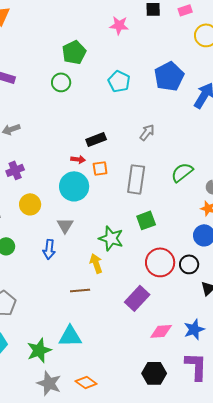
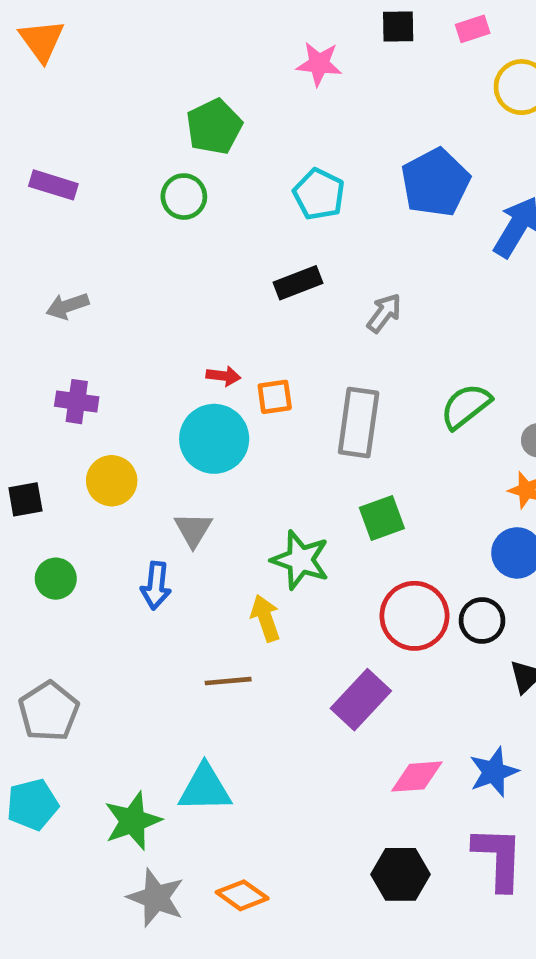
black rectangle: (96, 139) -> (298, 283), moved
purple cross: (15, 170) -> (77, 402), turned 30

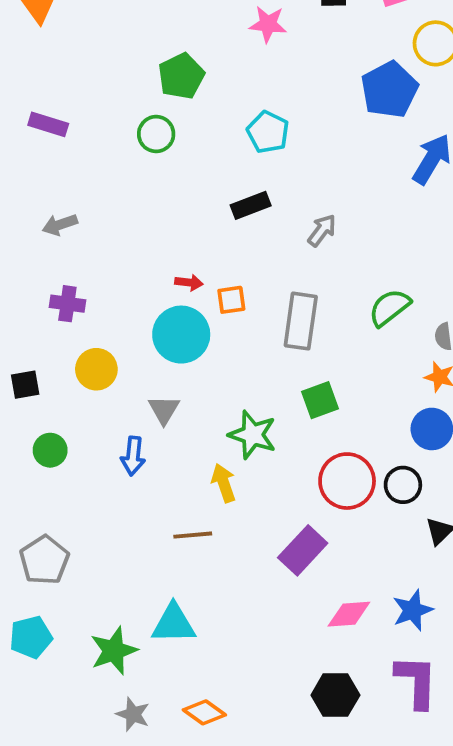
blue pentagon: (435, 183) -> (389, 90), moved
gray star: (156, 898) -> (133, 714), size x0.7

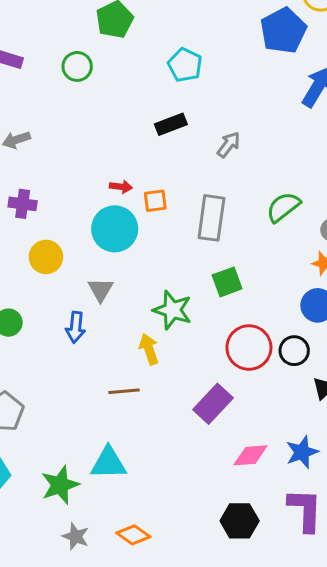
green circle: (156, 134) -> (77, 66), moved

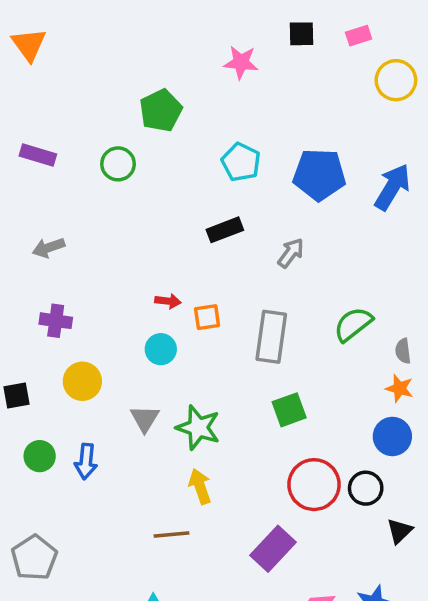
blue pentagon: (283, 31) -> (319, 175), moved, turned 30
cyan circle: (115, 229) -> (161, 349), size x0.6
green star: (172, 310) -> (198, 428), moved
blue arrow: (76, 327) -> (86, 461), moved

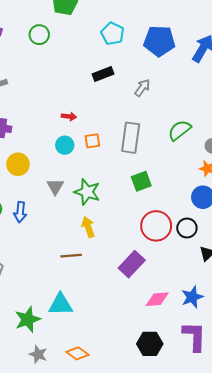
orange square: (207, 317) -> (92, 141), moved

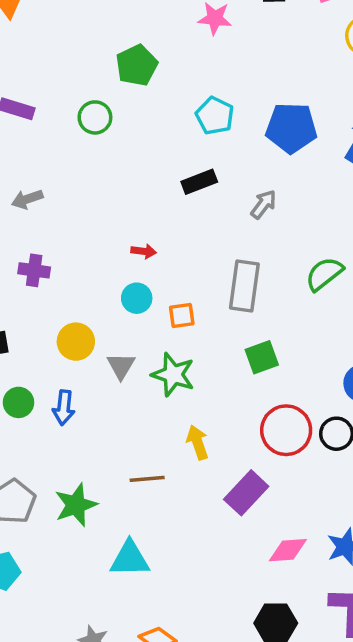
orange square: (92, 141) -> (182, 316), moved
yellow circle: (18, 164) -> (76, 342), moved
yellow arrow: (88, 227) -> (197, 442), moved
green star: (28, 319) -> (76, 505), moved

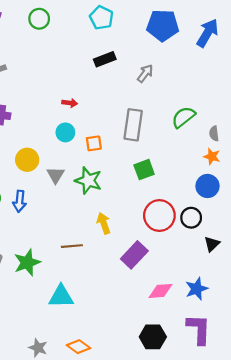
cyan pentagon: (215, 116) -> (101, 18), moved

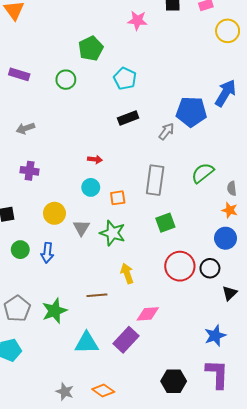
blue pentagon: (163, 25) -> (191, 112), moved
purple rectangle: (134, 255) -> (126, 340), moved
pink diamond: (160, 291) -> (148, 314), moved

